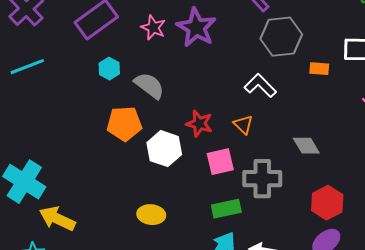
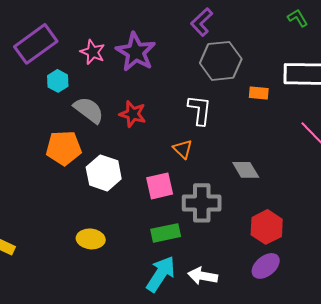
cyan hexagon: (109, 69) -> (58, 81), moved
white L-shape: (260, 86) -> (200, 110), turned 52
red star: (199, 124) -> (133, 114), moved

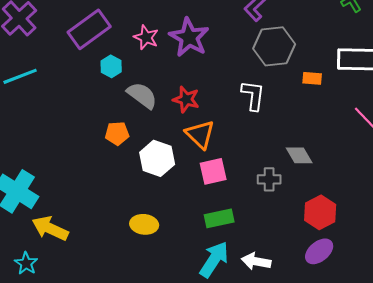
orange pentagon: (64, 148) -> (117, 133), size x0.7
orange triangle: (183, 149) -> (200, 134), moved, size x1.5
gray cross: (202, 203) -> (269, 179), moved, size x0.6

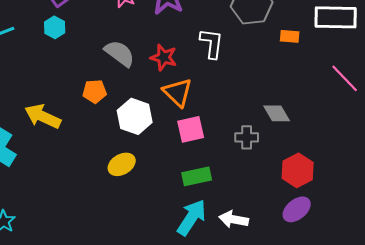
cyan hexagon: (111, 66) -> (55, 27), moved
white L-shape: (253, 95) -> (212, 43), moved
yellow ellipse: (144, 224) -> (122, 164), moved, turned -36
yellow arrow: (50, 228) -> (43, 116), moved

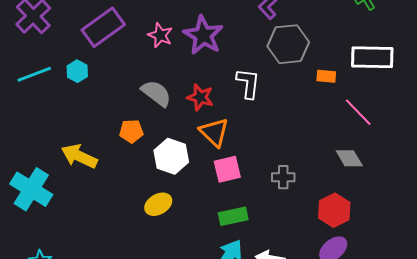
cyan hexagon: (55, 27) -> (77, 71), moved
pink line: (345, 78) -> (358, 112), moved
gray diamond: (277, 113) -> (349, 158), moved

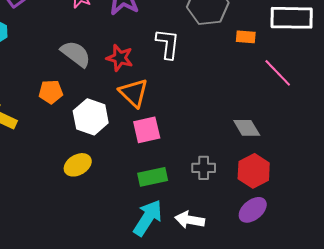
gray diamond: (349, 158) -> (247, 128), moved
gray cross: (283, 177) -> (204, 168), moved

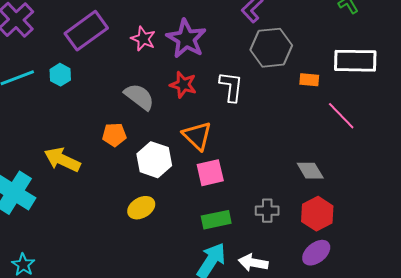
red star: (120, 58) -> (183, 85), moved

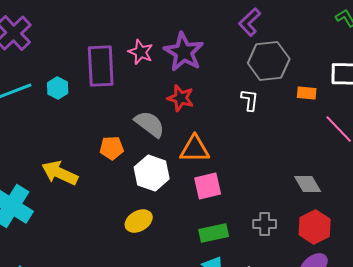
purple rectangle: (86, 31) -> (101, 66), moved, turned -57
white L-shape: (231, 87) -> (250, 100), moved, size x0.7
gray semicircle: (139, 97) -> (150, 124), moved
orange triangle: (197, 136) -> (195, 149), turned -44

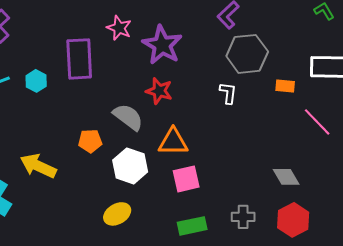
pink star: (141, 52) -> (119, 28), moved

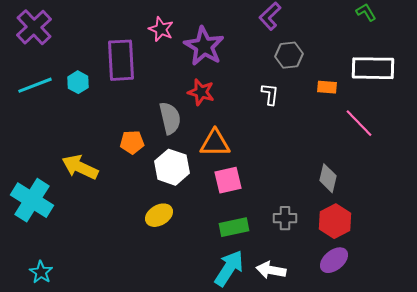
gray hexagon: (247, 54) -> (289, 55), size x0.7
gray semicircle: (128, 117) -> (170, 118), turned 40
gray diamond: (286, 177) -> (328, 178), turned 44

